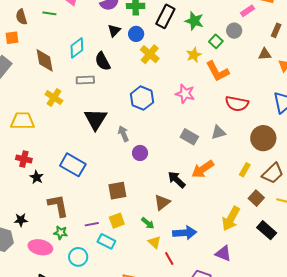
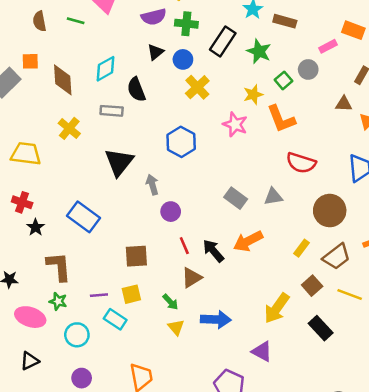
orange square: (12, 38) -> (30, 61), moved
pink star: (185, 94) -> (235, 124), moved
red line: (169, 259) -> (184, 246), moved

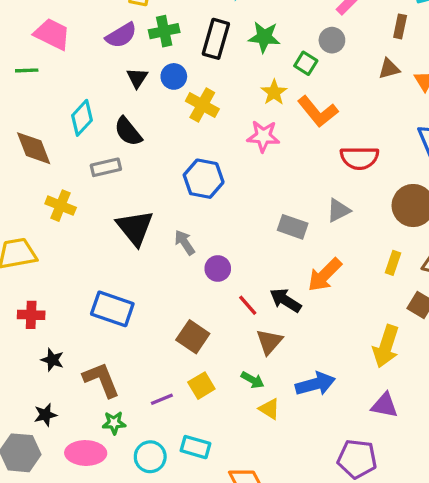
black star: (36, 227) -> (52, 360), moved
brown square: (136, 256) -> (193, 337), turned -35
cyan rectangle: (115, 319) -> (195, 447), moved

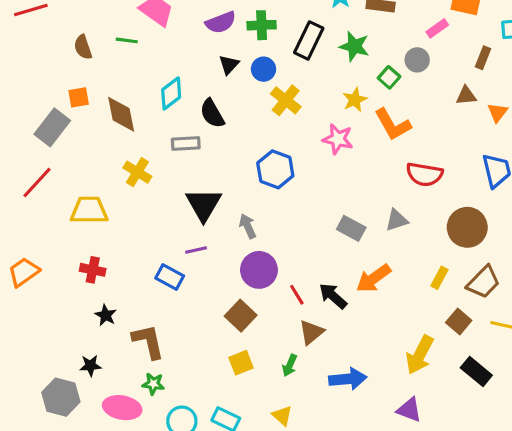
purple circle: (218, 269) -> (259, 270), moved, size x1.5
blue rectangle: (112, 309) -> (170, 277), size x0.7
green arrow: (252, 380) -> (290, 365), turned 75
purple line: (162, 399) -> (196, 250), moved
yellow triangle: (269, 409) -> (282, 416), moved

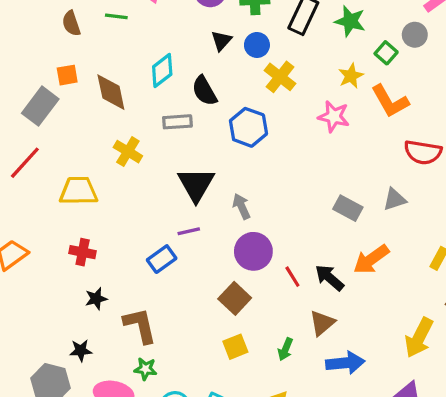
blue hexagon: (275, 169) -> (248, 127), moved
blue rectangle: (170, 277) -> (162, 259), turned -64
black star: (106, 315) -> (96, 299), turned 30
brown triangle: (311, 332) -> (322, 323), moved

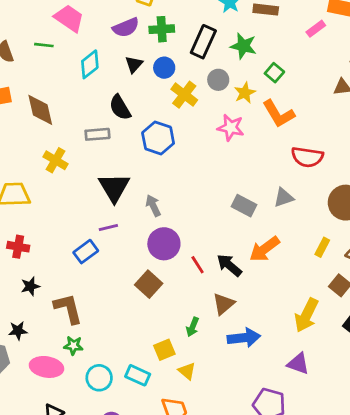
gray circle: (415, 35) -> (218, 80), moved
cyan diamond: (162, 70) -> (90, 64), moved
yellow square: (235, 347) -> (164, 350), moved

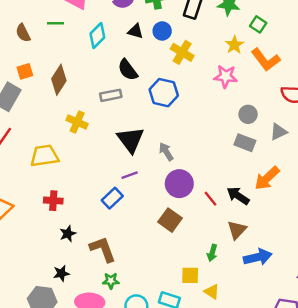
black triangle: (134, 64) -> (135, 31), turned -49
gray circle: (218, 80) -> (248, 114), moved
brown diamond: (40, 110) -> (59, 80), turned 52
yellow square: (164, 350) -> (190, 275), turned 30

